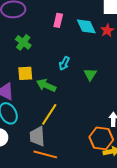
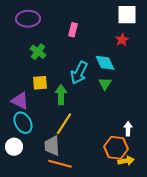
cyan diamond: (86, 26) -> (105, 63), moved
cyan arrow: (64, 63) -> (79, 73), size x1.6
green arrow: (46, 85) -> (61, 95), turned 66

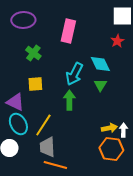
pink rectangle: (73, 30) -> (68, 31), size x1.6
green arrow: (61, 95) -> (69, 100), moved
yellow line: (64, 124) -> (43, 125), moved
yellow arrow: (126, 161) -> (109, 128), moved

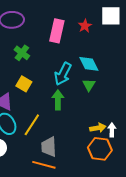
red star: (117, 41) -> (85, 26), moved
yellow square: (35, 84) -> (24, 84), turned 35
gray trapezoid: (47, 147) -> (49, 147), moved

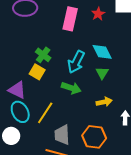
green cross: (22, 53) -> (43, 55), moved
green arrow: (58, 100) -> (71, 88), turned 108
yellow arrow: (98, 128) -> (104, 102), moved
orange hexagon: (100, 149) -> (94, 137), moved

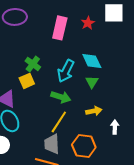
yellow square: (37, 72) -> (27, 81), turned 35
yellow line: (45, 113) -> (59, 122), moved

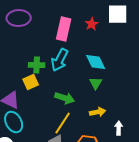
green cross: (33, 64) -> (37, 65), turned -35
cyan arrow: (66, 71) -> (60, 60), moved

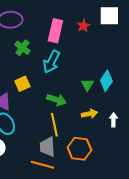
cyan diamond: (96, 62) -> (106, 81), moved, turned 60
green cross: (37, 65) -> (22, 48), moved, turned 35
yellow line: (63, 123) -> (54, 125), turned -45
white arrow: (119, 128) -> (113, 120), moved

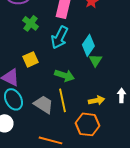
cyan diamond: (106, 81) -> (88, 45), moved
yellow arrow: (89, 114) -> (96, 100), moved
gray trapezoid: (47, 147) -> (43, 104), moved, turned 125

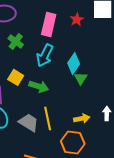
yellow square: (30, 59) -> (16, 77), turned -35
green arrow: (64, 75) -> (39, 86), moved

